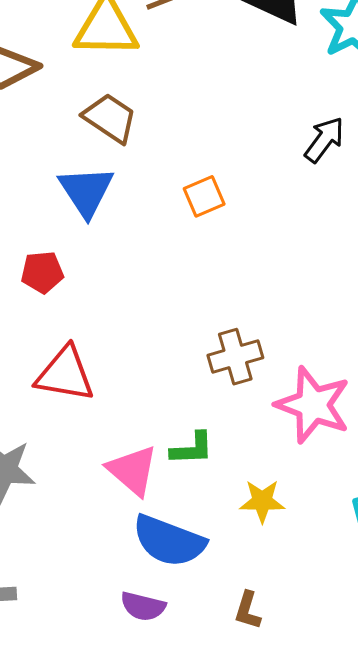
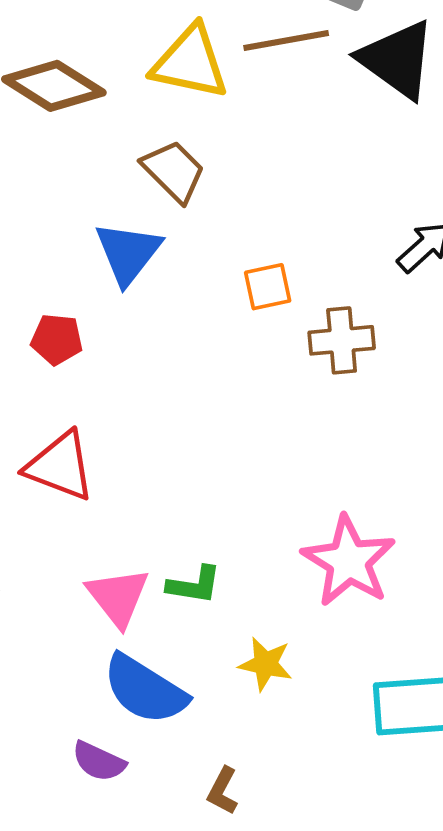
brown cross: (235, 357) -> (342, 340), moved

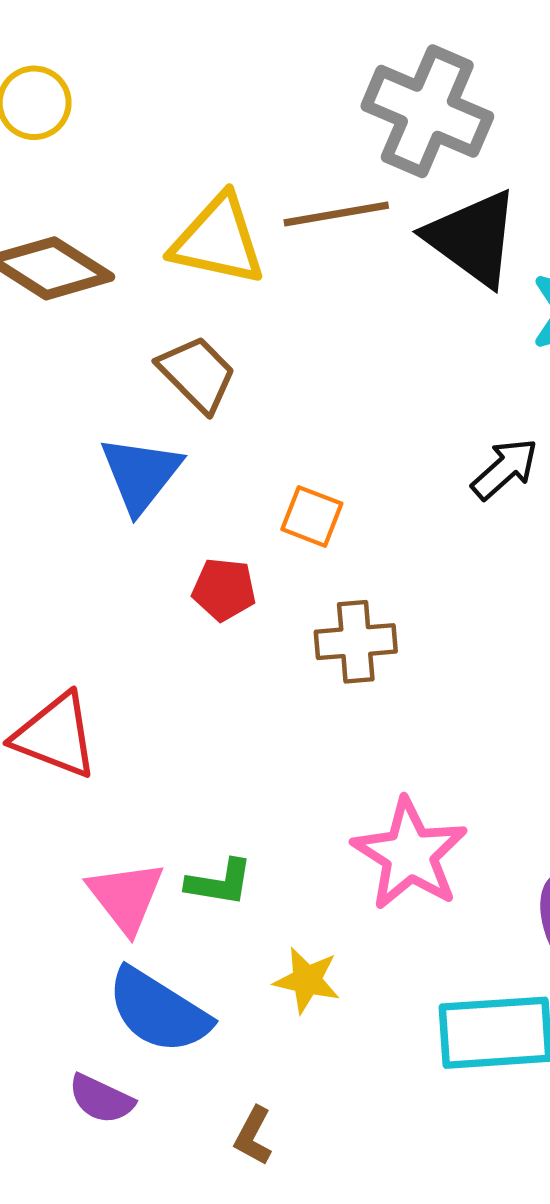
orange square: (268, 287) -> (312, 516), turned 33
red pentagon: (57, 339) -> (224, 589), moved
brown cross: (342, 340) -> (356, 642), moved

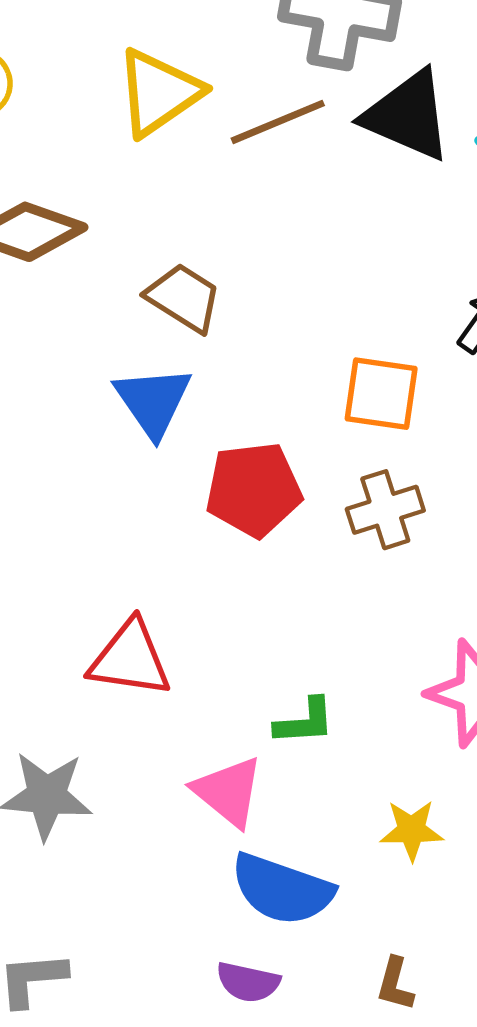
yellow triangle: (218, 240) -> (159, 92), moved, turned -34
orange square: (312, 516) -> (381, 394), moved, size x1.4
red pentagon: (224, 589) -> (254, 490), size x1.6
green L-shape: (220, 883) -> (305, 722), moved

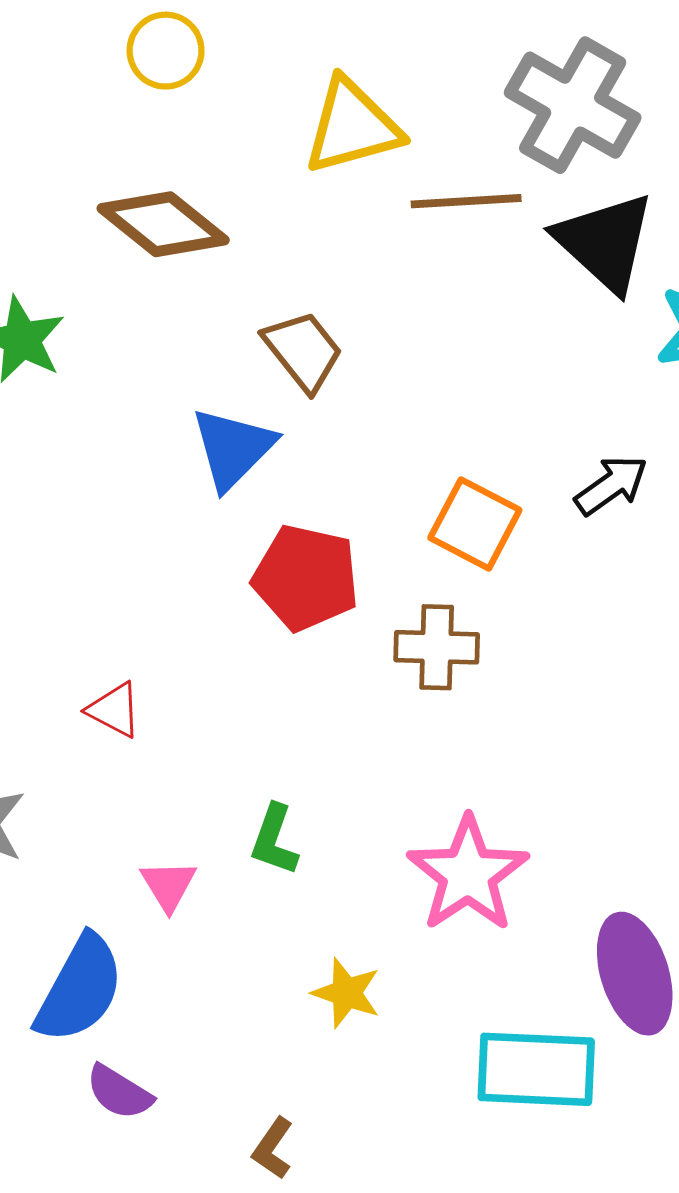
red triangle: (130, 659) -> (114, 710), size x0.6
green L-shape: (305, 722) -> (274, 840), turned 94
pink triangle: (228, 792) -> (168, 885), size x0.7
blue semicircle: (282, 889) -> (80, 989), moved, turned -100

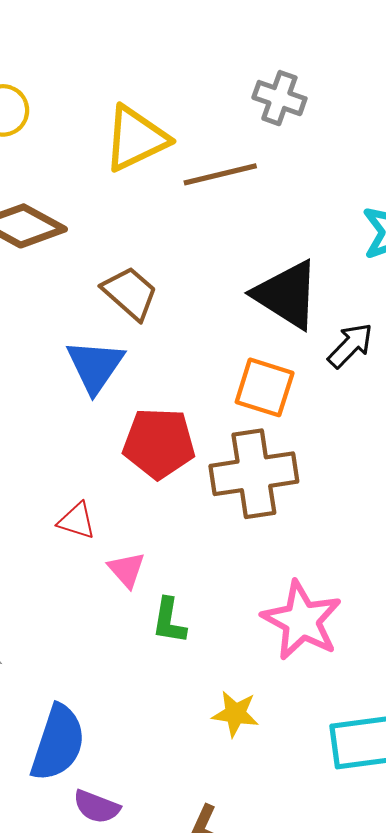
gray cross: (573, 105) -> (279, 98), size x0.6
black triangle: (605, 242) -> (287, 295), moved
brown cross: (437, 647) -> (254, 474), size x1.5
red triangle: (114, 710) -> (77, 521), moved
pink triangle: (168, 885) -> (127, 570), moved

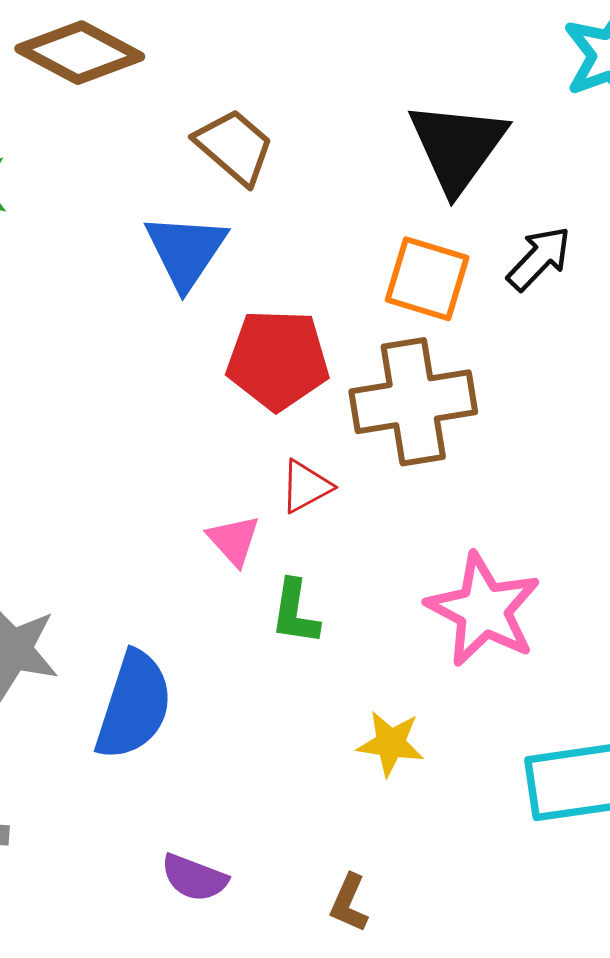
black triangle: (287, 295) -> (457, 146), turned 34
black arrow: (350, 345) -> (539, 258), moved
red triangle: (77, 521) -> (306, 486), moved, turned -45
blue semicircle: (58, 743) -> (134, 705), moved

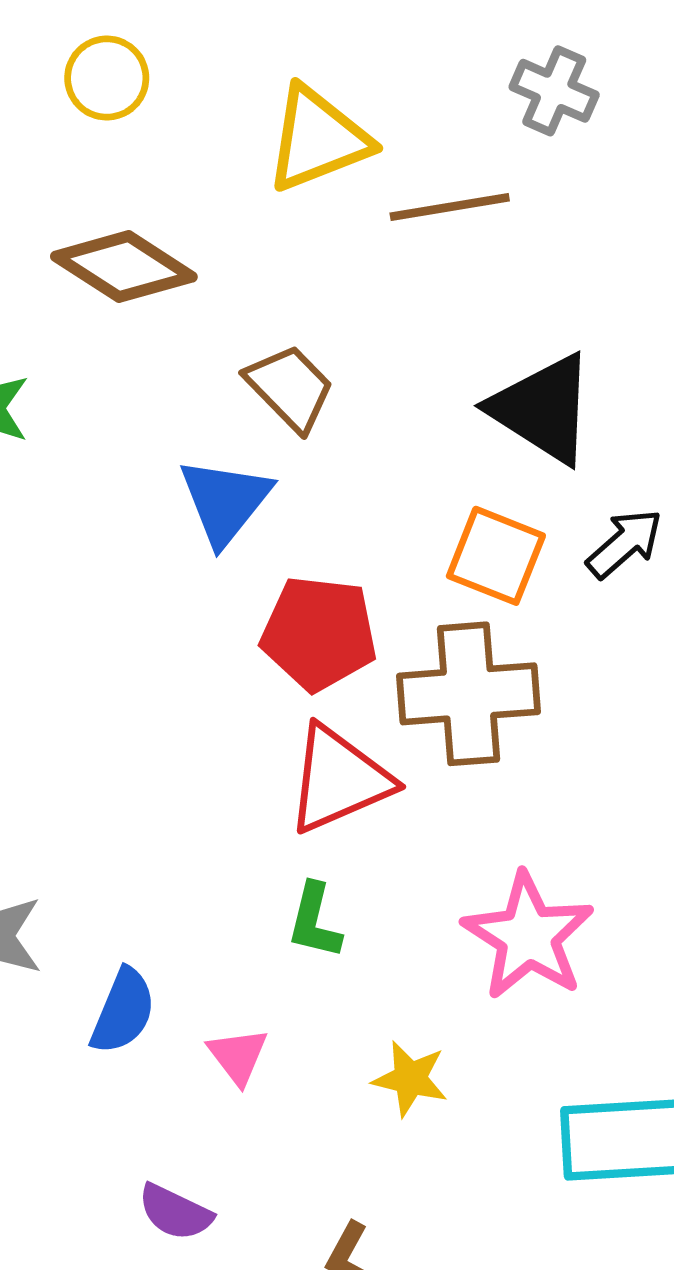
black triangle: (457, 146) -> (543, 409), turned -38
red triangle: (306, 486) -> (339, 779), size x1.8
pink triangle: (234, 540) -> (238, 1056), moved
blue semicircle: (134, 705) -> (123, 1011), size x0.7

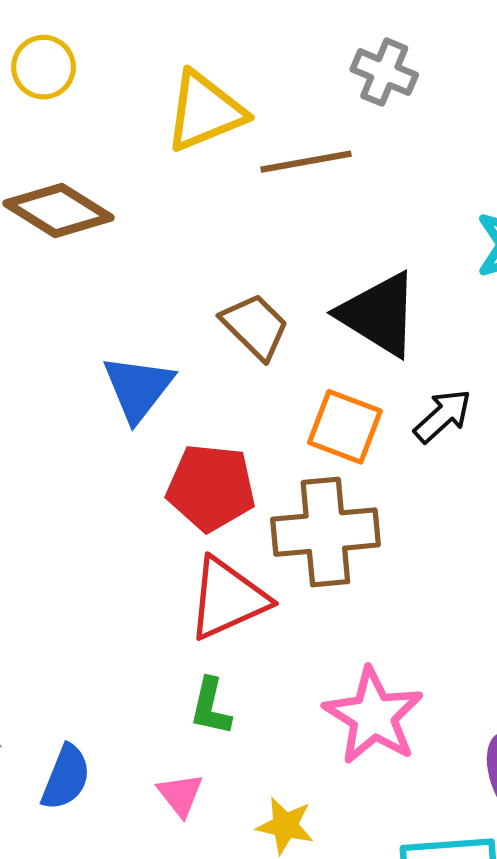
brown trapezoid: (290, 388) -> (255, 326), moved
pink triangle: (238, 1056) -> (180, 795), moved

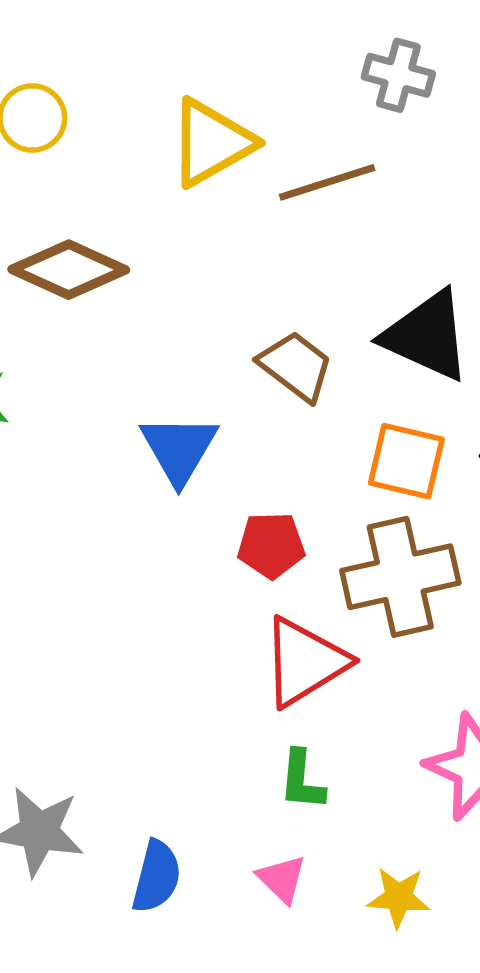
red pentagon: (211, 488) -> (271, 545), size x0.7

